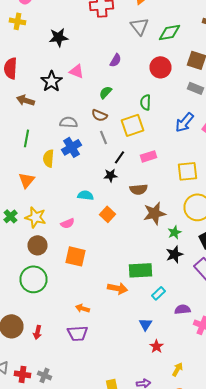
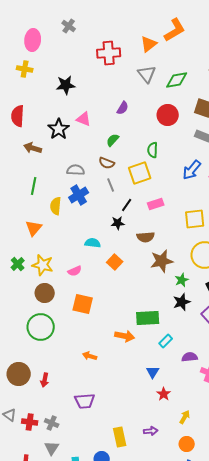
purple trapezoid: (78, 333) -> (85, 401), moved

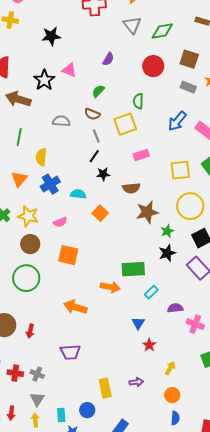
brown arrow: (33, 148) -> (18, 99), size x1.4
blue cross: (79, 195) -> (50, 184), moved
black line: (127, 205) -> (94, 156), moved
orange arrow: (90, 356) -> (75, 307), size x1.6

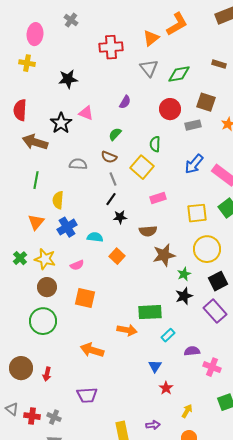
gray rectangle: (188, 87) -> (193, 125), moved, turned -35
yellow square: (125, 124) -> (142, 167), turned -30

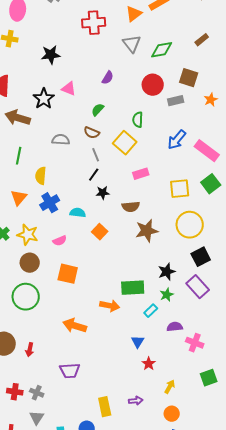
brown rectangle: (219, 64) -> (202, 40), turned -56
green star: (184, 274) -> (167, 295), moved

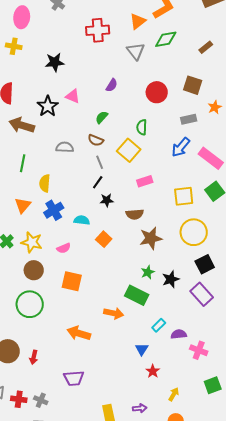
green diamond: (162, 50) -> (166, 39), moved
gray rectangle: (176, 101) -> (189, 119), moved
green rectangle: (133, 288) -> (137, 295), turned 30
green star: (167, 295) -> (148, 272), moved
cyan rectangle: (151, 311) -> (159, 325), moved

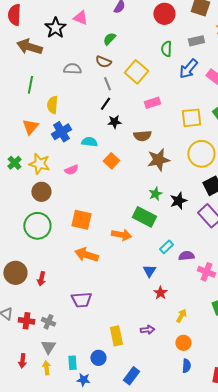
green semicircle: (142, 127) -> (166, 49), moved
orange square: (72, 281) -> (81, 220), moved

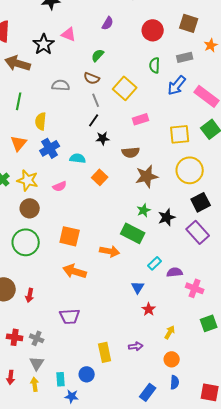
blue rectangle: (131, 376) -> (148, 392), moved

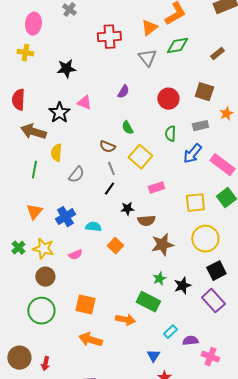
green semicircle: (98, 55) -> (127, 128), moved, turned -72
gray semicircle: (61, 85) -> (76, 175), moved, turned 126
yellow semicircle: (41, 121) -> (56, 153), moved
black star: (103, 138) -> (127, 209), moved

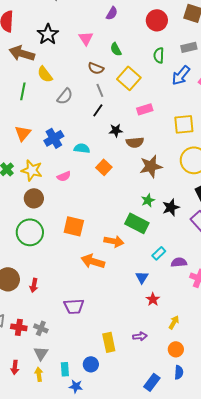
pink triangle: (84, 103) -> (86, 38), moved, turned 35
yellow semicircle: (56, 153) -> (45, 74), turned -42
orange arrow: (90, 340) -> (93, 261), moved

